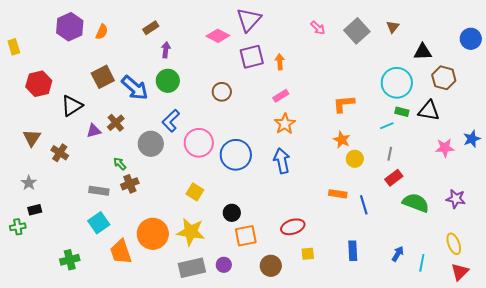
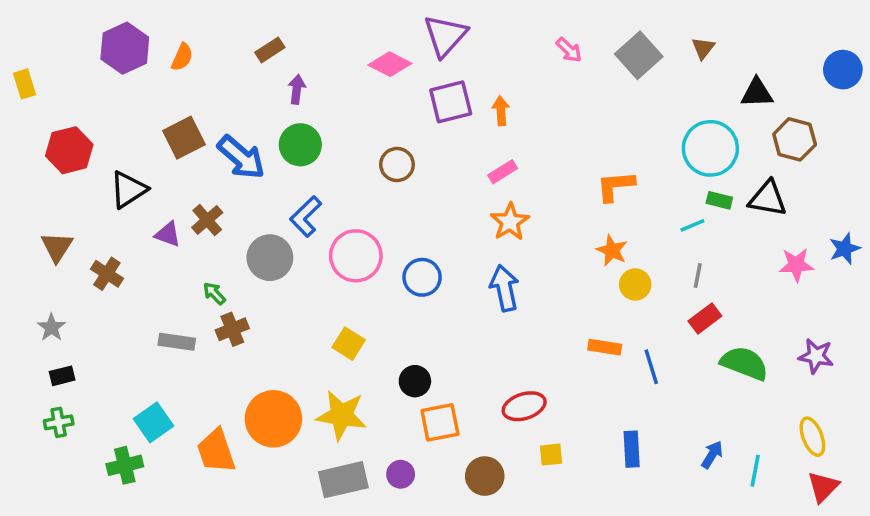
purple triangle: (94, 131) -> (168, 234), turned 35
blue circle: (236, 155) -> (422, 277), size x0.7
cyan square: (99, 223) -> (153, 422), moved
green cross: (18, 227) -> (59, 422), moved

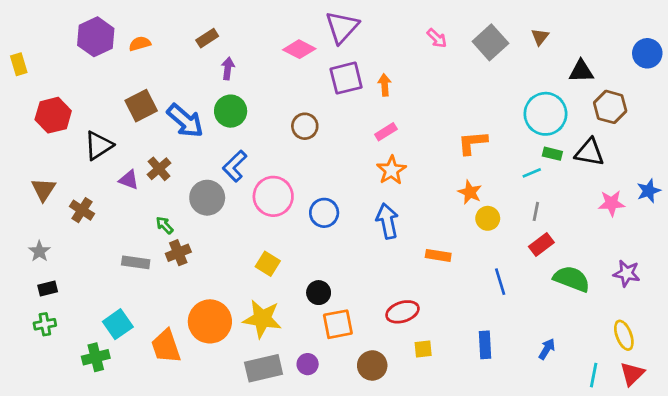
orange semicircle: (182, 57) -> (140, 44), turned -130
orange rectangle: (605, 347) -> (438, 255), moved
cyan line: (755, 471) -> (594, 375), moved

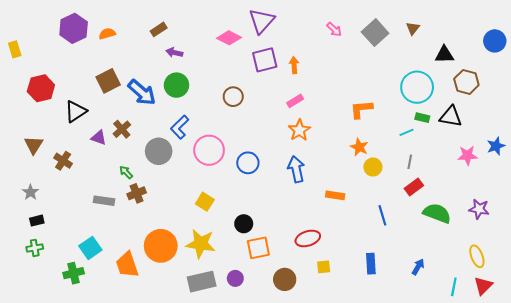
purple arrow: (228, 68) -> (174, 53), turned -84

